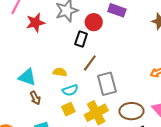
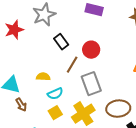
red circle: (94, 22) -> (91, 50), moved
black rectangle: (81, 39) -> (61, 42), turned -49

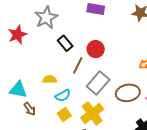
gray rectangle: (91, 84) -> (98, 83), turned 65
brown ellipse: (118, 109) -> (128, 93), moved

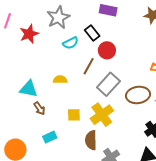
black rectangle: (65, 43) -> (92, 33), moved
cyan semicircle: (63, 96) -> (71, 43), moved
yellow square: (64, 114) -> (74, 115), turned 32

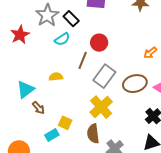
black rectangle: (92, 33) -> (71, 19), moved
cyan triangle: (29, 89) -> (25, 90), turned -42
yellow square: (74, 115) -> (65, 123), moved, turned 32

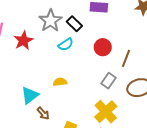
brown line: (83, 60) -> (126, 58), moved
gray rectangle: (104, 76) -> (109, 81), size x0.7

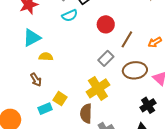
yellow semicircle: (60, 82) -> (46, 57), moved
cyan triangle: (30, 95) -> (32, 38), moved

